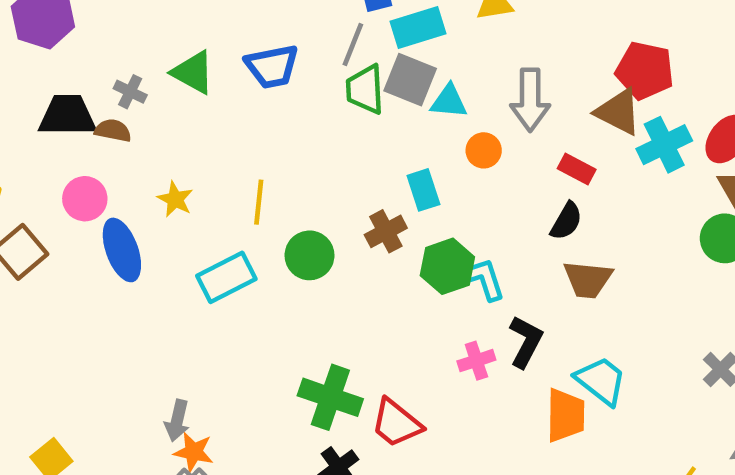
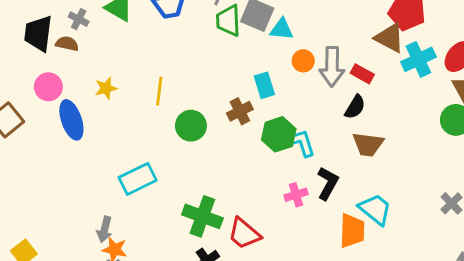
gray arrow: (530, 100) -> (332, 67), moved
black trapezoid: (67, 115) -> (38, 34), turned -84
yellow star: (175, 199) -> (106, 88), turned 30
cyan rectangle: (226, 277) -> (138, 179), moved

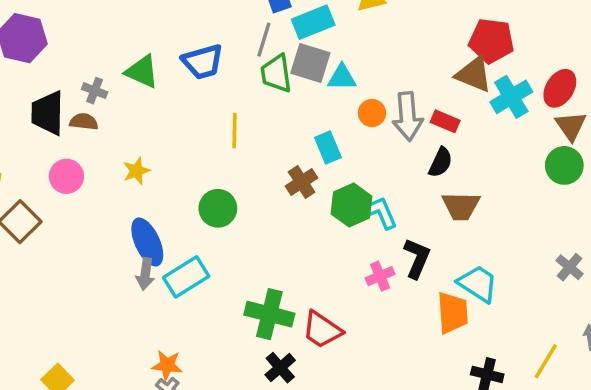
yellow line: (159, 91) -> (235, 131), moved
blue ellipse: (71, 120) -> (147, 242), moved
green circle: (191, 126) -> (218, 208), moved
gray arrow: (105, 229) -> (145, 274), moved

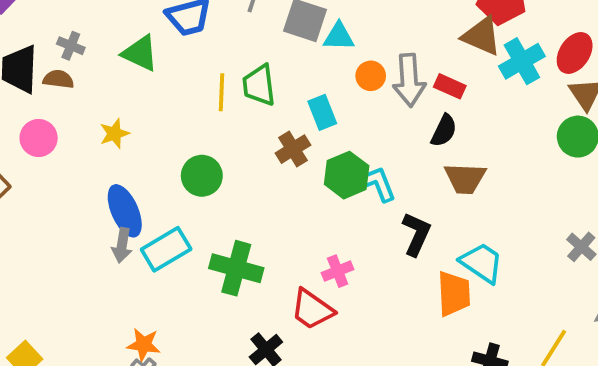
green triangle: (142, 72) -> (140, 53), moved
green trapezoid: (276, 74) -> (259, 85), moved
pink cross: (380, 276) -> (338, 271), moved
green cross: (269, 314) -> (236, 268), moved

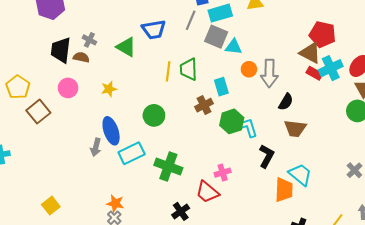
red rectangle: (450, 86) -> (314, 73), moved
gray arrow: (122, 245) -> (96, 147), moved

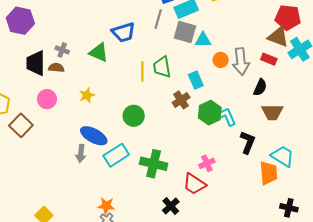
red rectangle: (314, 73) -> (269, 59), moved
blue ellipse: (111, 131) -> (94, 136), turned -36

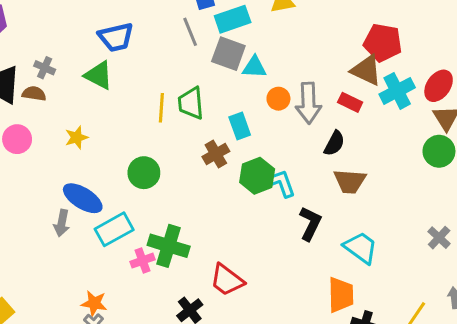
gray line: (158, 19) -> (190, 32), turned -42
blue trapezoid: (124, 32) -> (116, 37), moved
pink cross: (207, 163) -> (143, 261), moved
orange trapezoid: (268, 173) -> (341, 295), moved

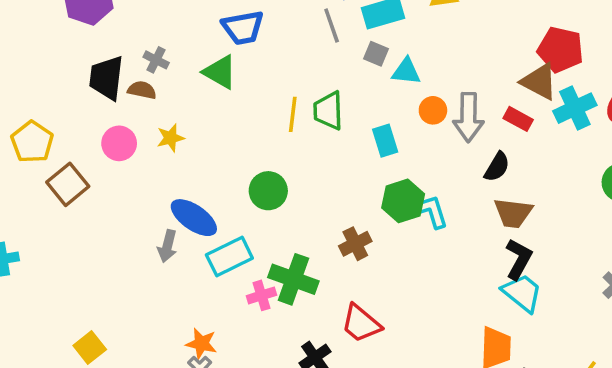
gray square: (228, 54) -> (376, 54), size x0.6
yellow star: (77, 137) -> (171, 138), moved
brown cross: (216, 154) -> (355, 244), moved
black L-shape: (310, 223) -> (519, 259), moved

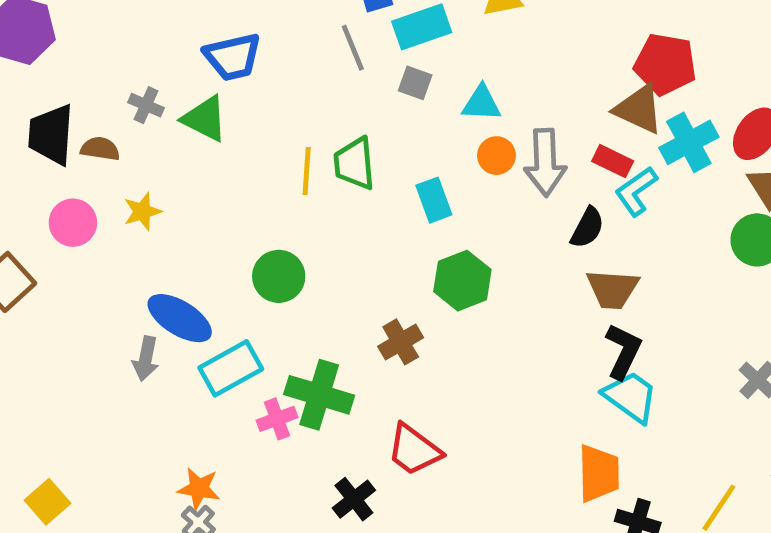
gray cross: (156, 60) -> (146, 105), moved
cyan triangle: (406, 71) -> (481, 103), moved
cyan L-shape: (432, 211) -> (636, 191), moved, turned -105

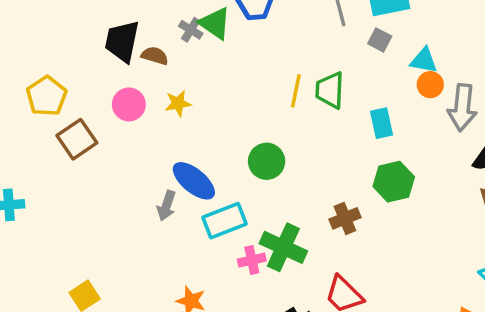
green triangle: (205, 119) -> (215, 23), moved
orange circle: (496, 156) -> (430, 85), moved

